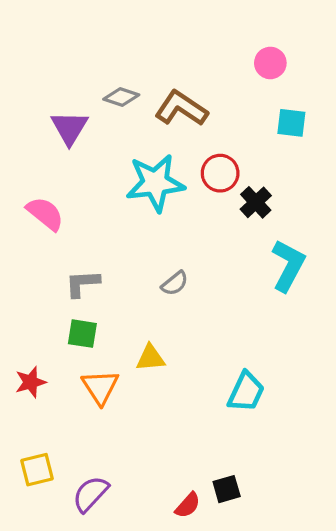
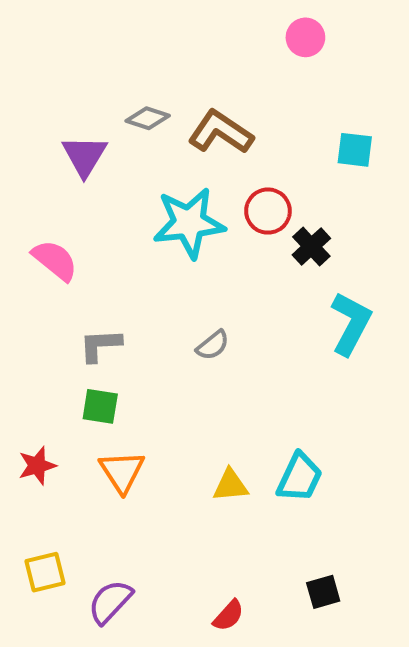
pink circle: (270, 63) -> (305, 37), moved
yellow triangle: (150, 358) -> (230, 485), moved
black square: (227, 489) -> (323, 592), moved

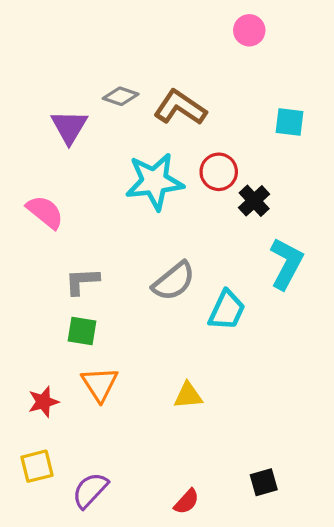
gray semicircle: (213, 345) -> (174, 281), size x1.6
red star: (37, 466) -> (43, 402), moved
cyan trapezoid: (300, 477) -> (227, 310), moved

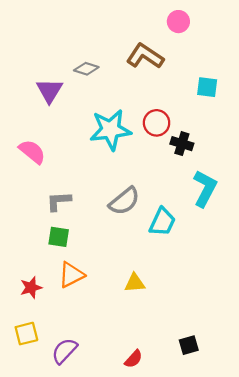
brown L-shape: (180, 107) -> (145, 56), moved
black cross: (254, 201) -> (182, 144), turned -30
orange triangle: (100, 384) -> (71, 275), turned 36

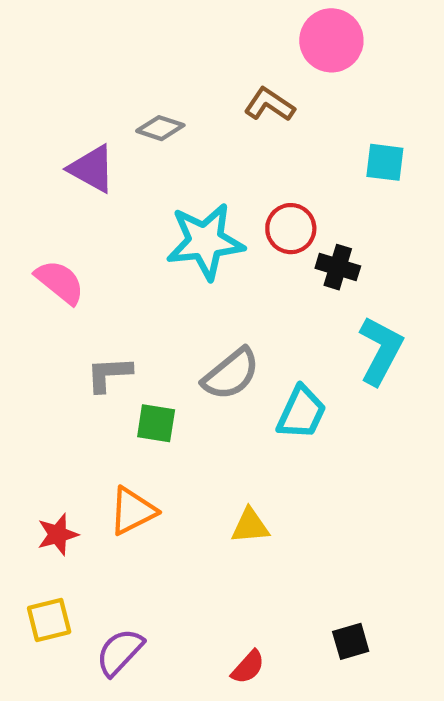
pink circle: (178, 22) -> (331, 40), size x1.5
brown L-shape: (145, 56) -> (269, 105), size x0.7
purple triangle: (49, 91) -> (92, 169), turned -32
green square: (59, 237) -> (156, 423), moved

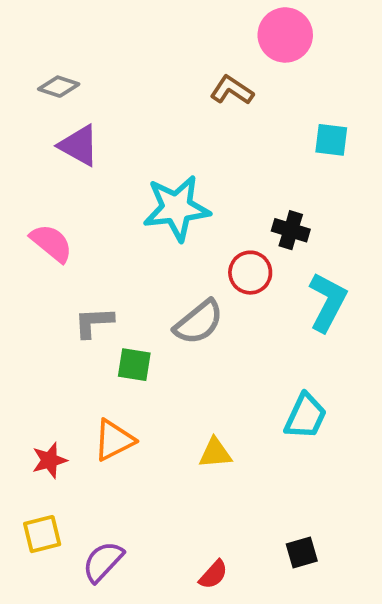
gray diamond: (160, 128) -> (59, 87), moved
red circle: (291, 229) -> (250, 273), moved
cyan trapezoid: (301, 413) -> (305, 416), moved

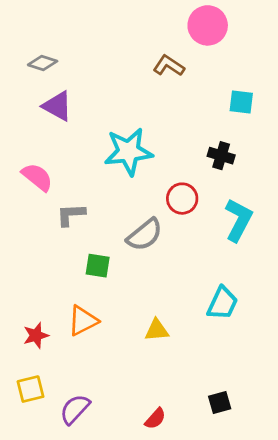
black cross: (291, 230) -> (221, 156), moved
gray L-shape: (94, 322) -> (71, 215), moved

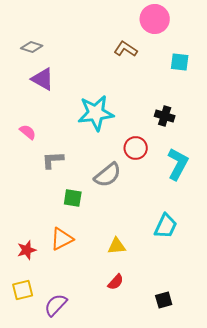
cyan square: (241, 102) -> (180, 62), moved
pink semicircle: (37, 177) -> (28, 132), size x0.7
red semicircle: (155, 419) -> (116, 282), moved

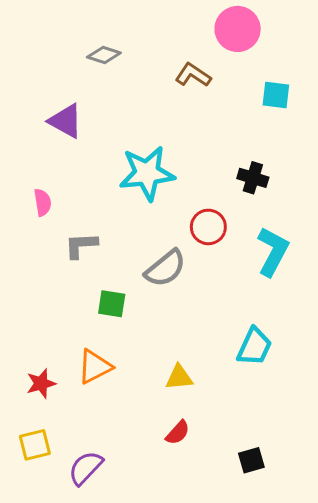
gray diamond: (32, 47) -> (104, 55), moved
pink semicircle: (28, 132) -> (43, 202), turned 42

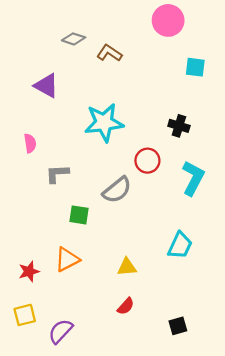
brown L-shape: (193, 75) -> (109, 53), moved

